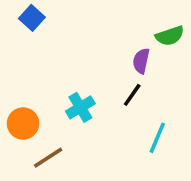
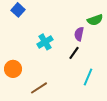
cyan cross: (80, 107) -> (45, 42), moved
brown line: (48, 158) -> (39, 88), moved

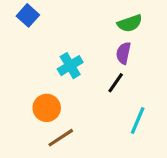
green semicircle: (95, 20) -> (130, 23), moved
orange circle: (13, 69) -> (47, 108), moved

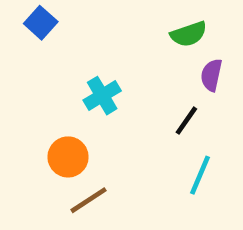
purple semicircle: (123, 53) -> (211, 75), moved
black line: (116, 83) -> (186, 121), moved

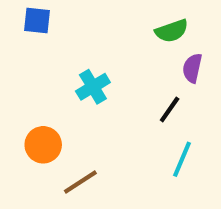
blue square: (41, 23) -> (37, 20), turned -36
orange circle: (68, 157) -> (43, 145), moved

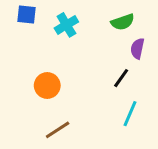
cyan cross: (93, 87) -> (66, 25), moved
orange circle: (43, 145) -> (47, 85), moved

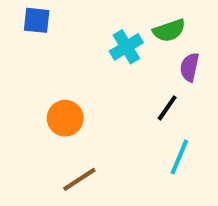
cyan cross: (66, 25) -> (126, 47), moved

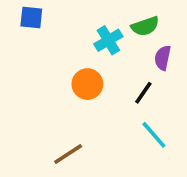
orange circle: (65, 118) -> (87, 84), moved
cyan line: (179, 157) -> (154, 135), turned -64

